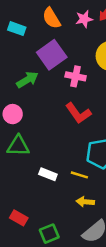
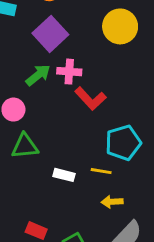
pink cross: (76, 76) -> (69, 72), moved
green arrow: (27, 80) -> (38, 75), moved

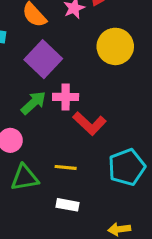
yellow line: (101, 171) -> (66, 167), moved

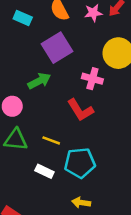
pink cross: (66, 97) -> (92, 79), moved
cyan pentagon: (127, 167) -> (80, 163), moved

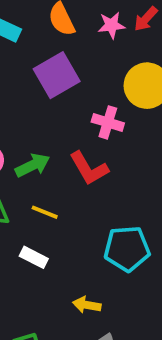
green arrow: (39, 81) -> (33, 165), moved
cyan pentagon: (80, 163) -> (127, 249), moved

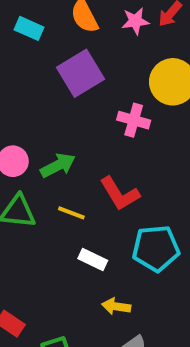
red L-shape: (89, 168) -> (120, 194), moved
white rectangle: (34, 257) -> (93, 260), moved

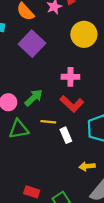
pink cross: (134, 120) -> (70, 77), moved
white rectangle: (93, 260) -> (66, 135), moved, turned 56

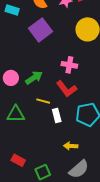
green triangle: (19, 129) -> (16, 114), moved

